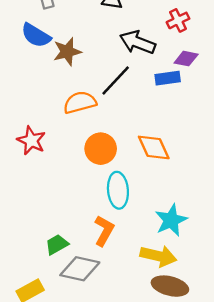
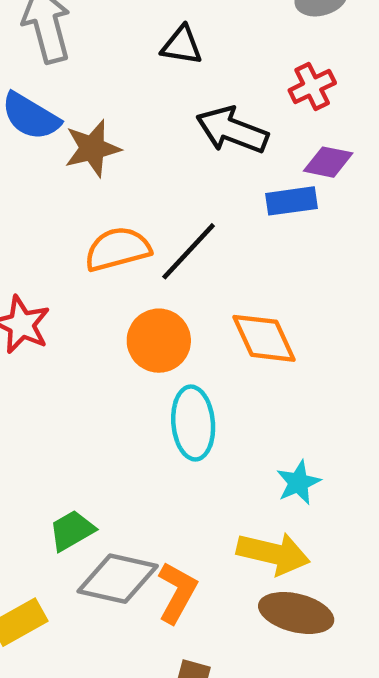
black line: (116, 80) -> (189, 251), moved
cyan star: (171, 220) -> (298, 483), size x0.7
orange L-shape: (104, 231) -> (177, 592), moved

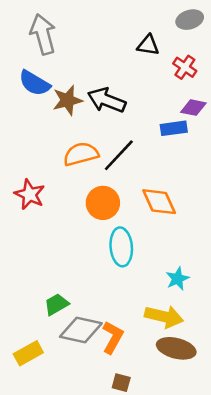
black triangle: (182, 45) -> (148, 45), moved
red cross: (312, 87) -> (185, 67), turned -30
black arrow: (232, 130) -> (107, 100), moved

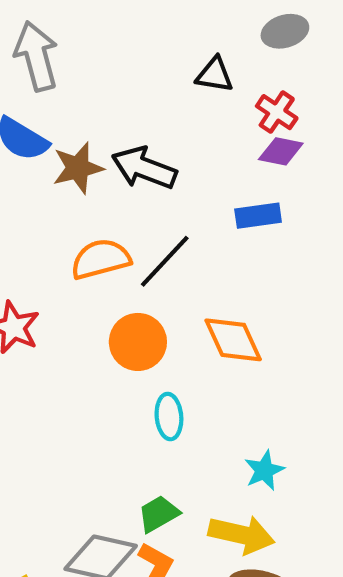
purple diamond: (193, 108) -> (281, 151), moved
cyan ellipse: (121, 247) -> (169, 417), size x0.7
green trapezoid: (56, 304) -> (159, 514), moved

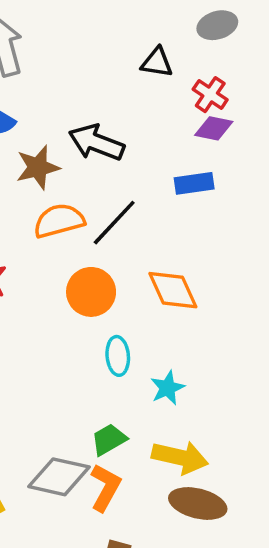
brown star: (78, 168) -> (38, 167), moved
cyan star: (264, 470) -> (168, 388), moved

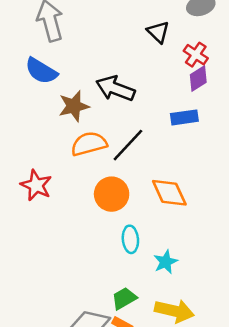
black triangle: (157, 63) -> (158, 32), turned 35
purple diamond: (214, 128) -> (198, 78), turned -44

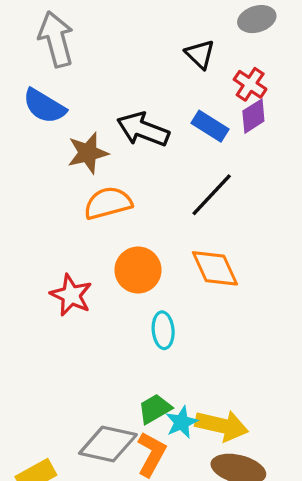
blue rectangle: (184, 117) -> (210, 126), moved, turned 40
black line: (128, 145) -> (212, 195), moved
red star: (36, 185) -> (71, 295), moved
cyan star: (166, 262) -> (182, 422), moved

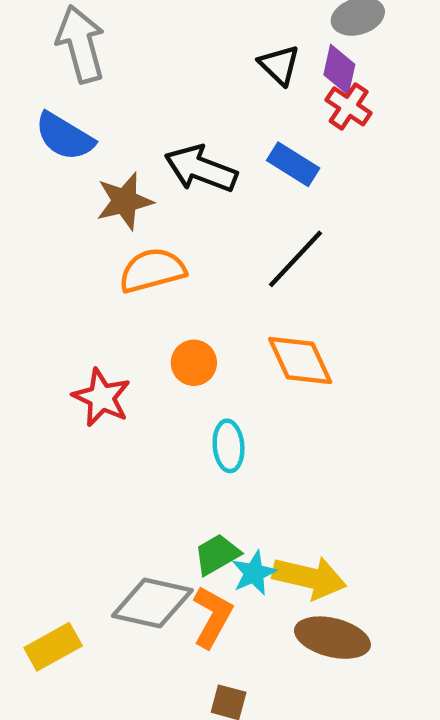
purple diamond: (253, 116) -> (339, 70), moved, turned -45
orange circle: (138, 270) -> (194, 363), size x0.7

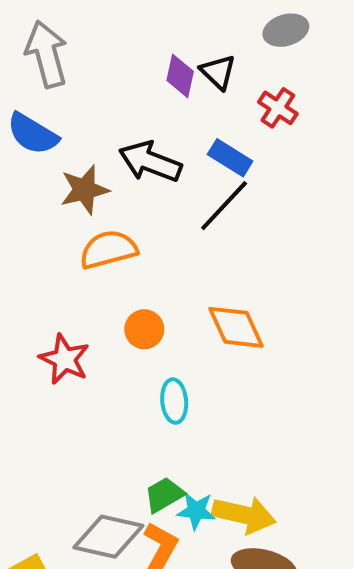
purple diamond: (339, 70) -> (180, 76), moved
black line: (295, 259) -> (224, 206), moved
cyan star: (254, 573) -> (196, 511), turned 30

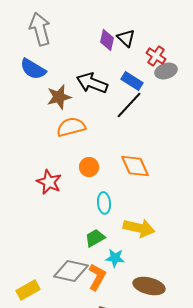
gray ellipse: (286, 30) -> (166, 71), moved
green trapezoid: (164, 495) -> (95, 238), moved
yellow arrow: (244, 515) -> (139, 228), moved

